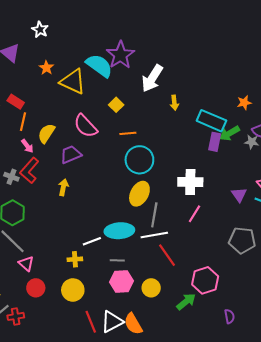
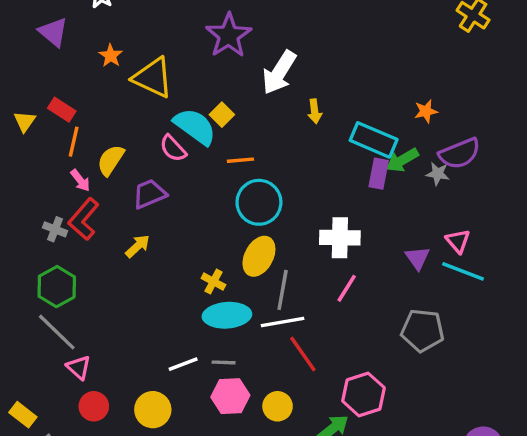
cyan semicircle: (99, 66) -> (195, 126), moved
pink semicircle: (86, 126) -> (173, 148), size x0.7
yellow arrow: (63, 187) -> (138, 246), turned 35
white line: (92, 241) -> (183, 364), moved
yellow cross: (75, 259) -> (213, 282), moved, turned 32

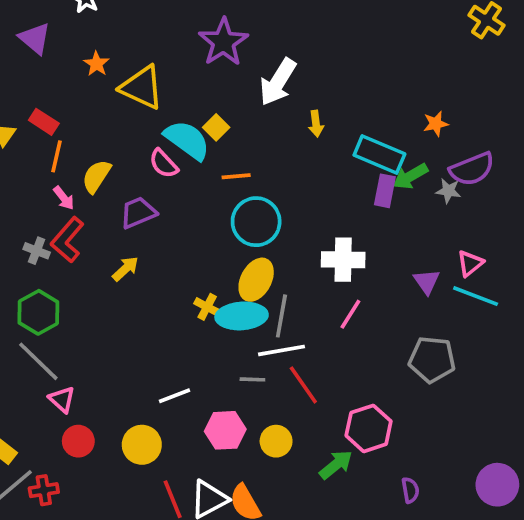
pink triangle: (458, 241) -> (470, 263), turned 32
cyan ellipse: (227, 315) -> (242, 316), moved
gray line: (224, 362) -> (252, 379), moved

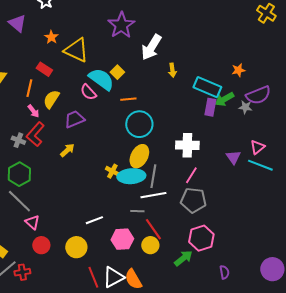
red rectangle: (44, 122) -> (44, 69), moved
gray pentagon: (432, 360) -> (193, 200), moved
red line: (303, 385) -> (153, 229), moved

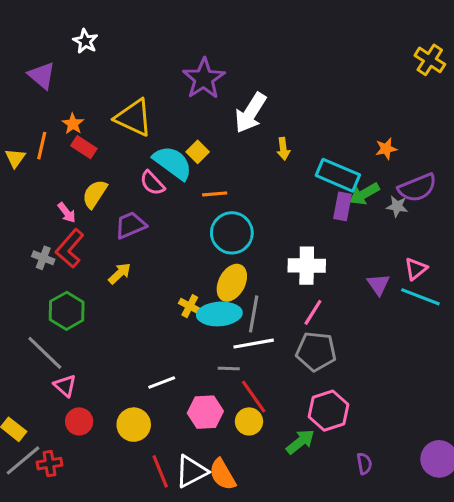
orange star: (51, 37) -> (73, 124), moved
orange line: (29, 88) -> (42, 146), moved
green hexagon: (19, 174) -> (67, 311), moved

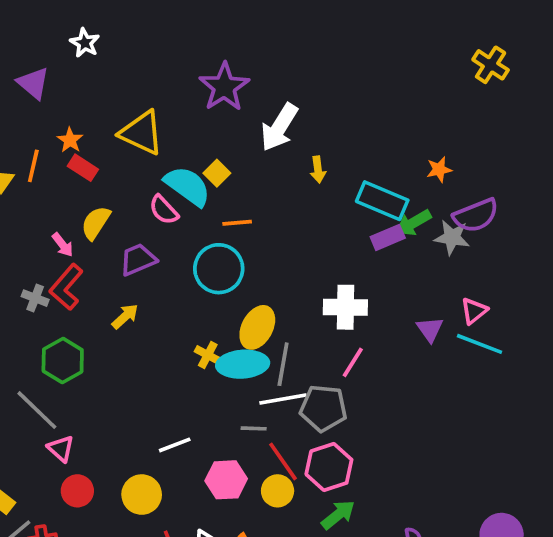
purple rectangle: (343, 206) -> (388, 237), turned 56
gray star: (397, 206) -> (452, 237), size x1.4
cyan circle: (232, 233) -> (219, 269), moved
gray pentagon: (316, 351) -> (323, 408), moved
pink hexagon: (328, 411) -> (329, 467), moved

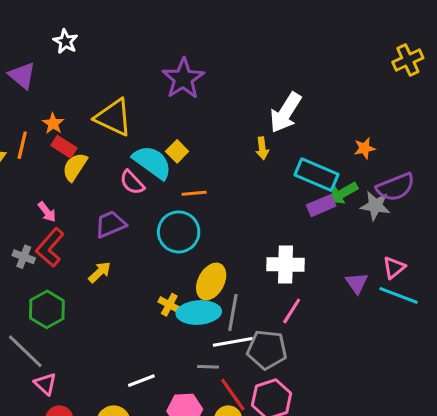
yellow cross: (491, 65) -> (408, 60), turned 32
white arrow: (279, 127) -> (286, 113), moved
yellow semicircle: (96, 223) -> (75, 167), moved

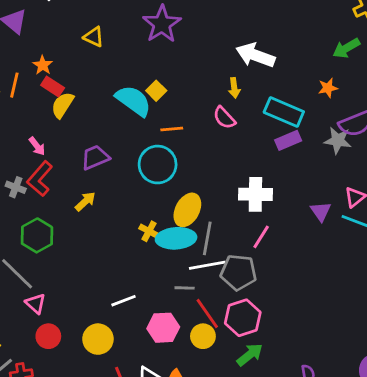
white arrow: (286, 113) -> (255, 55), turned 78
yellow triangle: (114, 117) -> (94, 37), moved, size x0.6
pink semicircle: (132, 182) -> (224, 118), moved
green arrow: (343, 193) -> (346, 48), moved

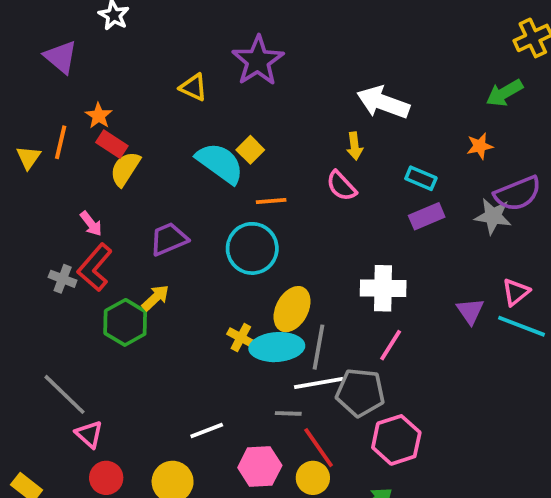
yellow triangle: (94, 37) -> (193, 87), moved
cyan rectangle: (284, 112) -> (421, 178), size x0.6
green hexagon: (37, 235) -> (125, 322), moved
pink hexagon: (243, 318) -> (396, 440), moved

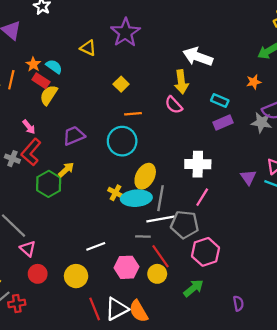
yellow arrow: (355, 146) -> (181, 82), size x1.5
cyan semicircle: (220, 163) -> (54, 67), moved, size x0.6

